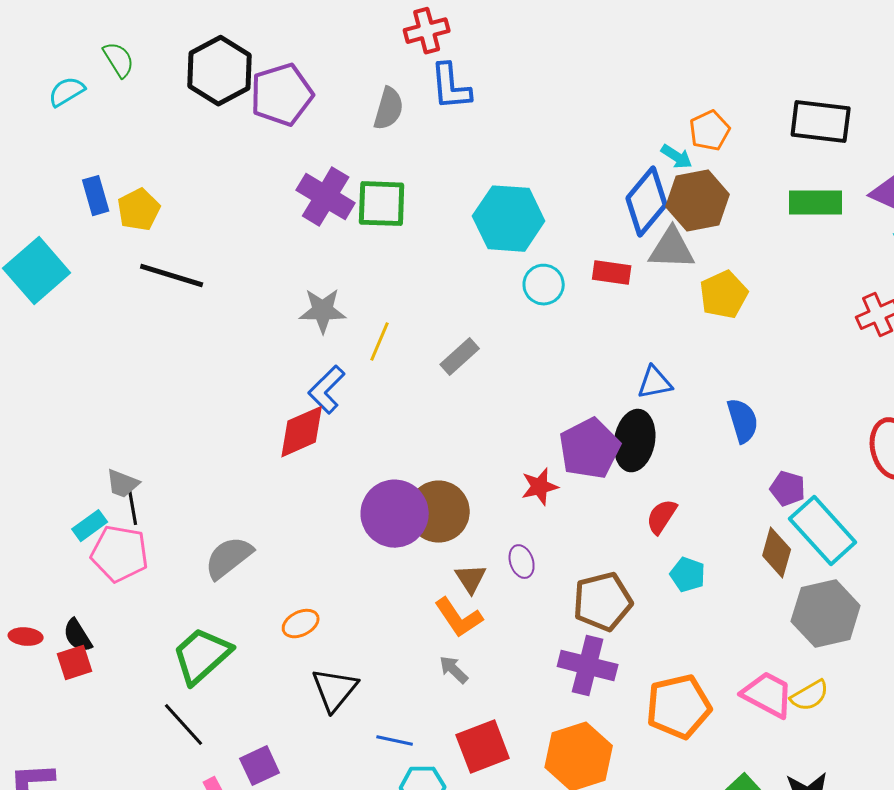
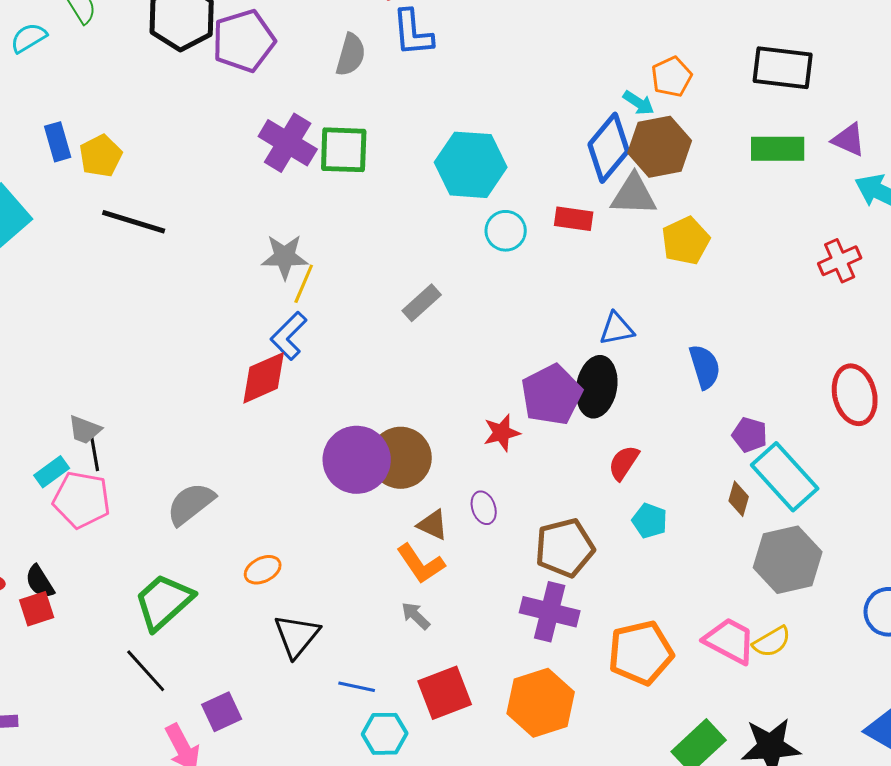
yellow line: (380, 342) -> (304, 284), moved
brown diamond: (777, 553) -> (739, 499), size x0.7
brown triangle: (471, 579) -> (433, 525), turned -32

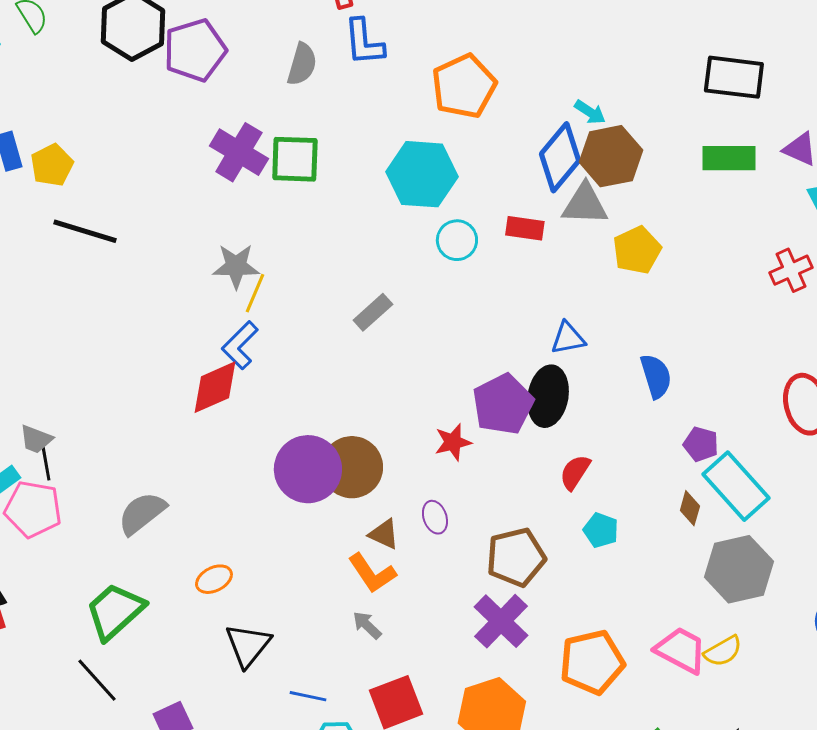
orange pentagon: (672, 77) -> (464, 86), moved, size x1.6
purple cross: (550, 612) -> (501, 621), turned 30

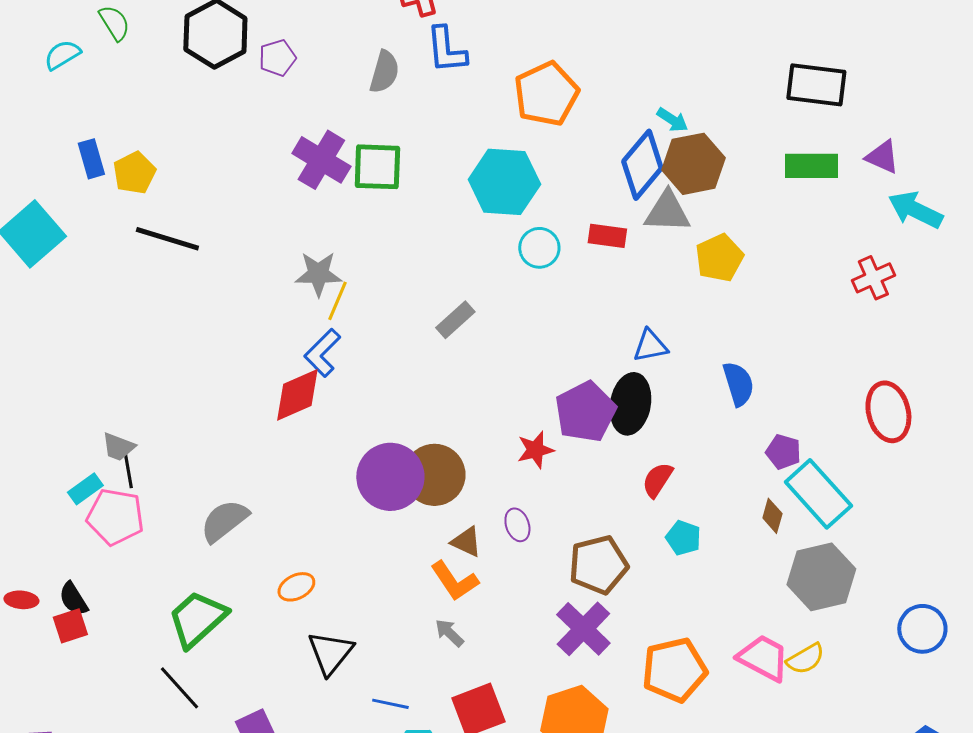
purple pentagon: (195, 50) -> (277, 58), size x0.6

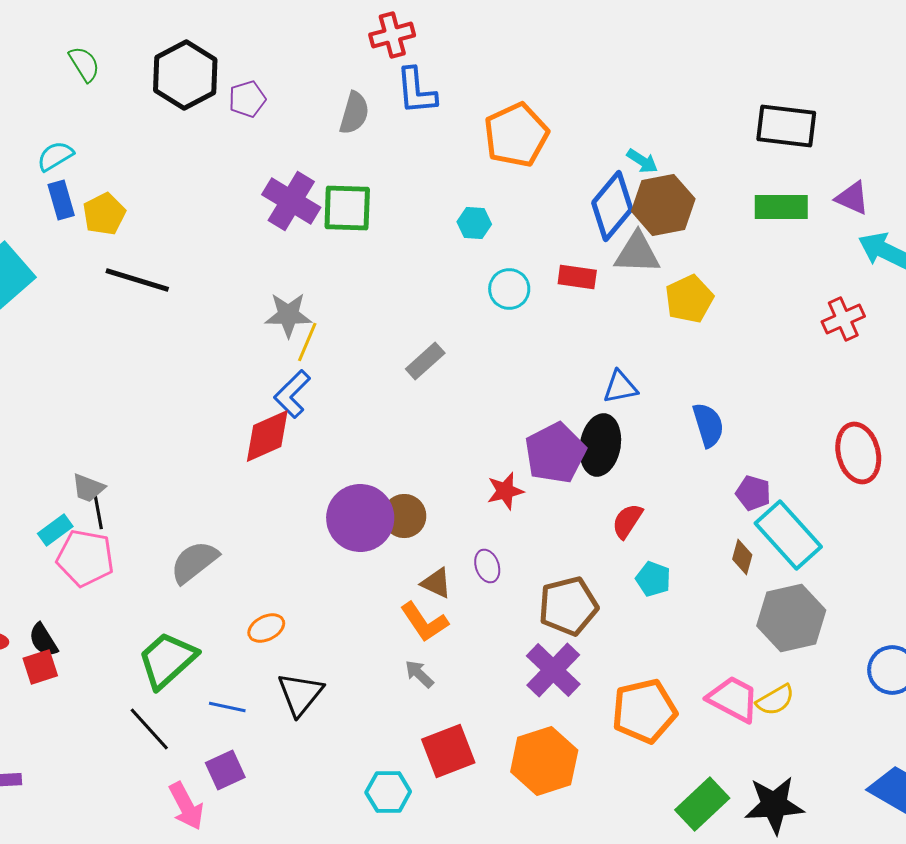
cyan semicircle: (62, 55) -> (55, 156), moved
cyan hexagon: (504, 182) -> (474, 223), size x0.5
brown circle: (434, 475) -> (404, 516), size x0.7
blue line: (390, 704) -> (227, 707), moved

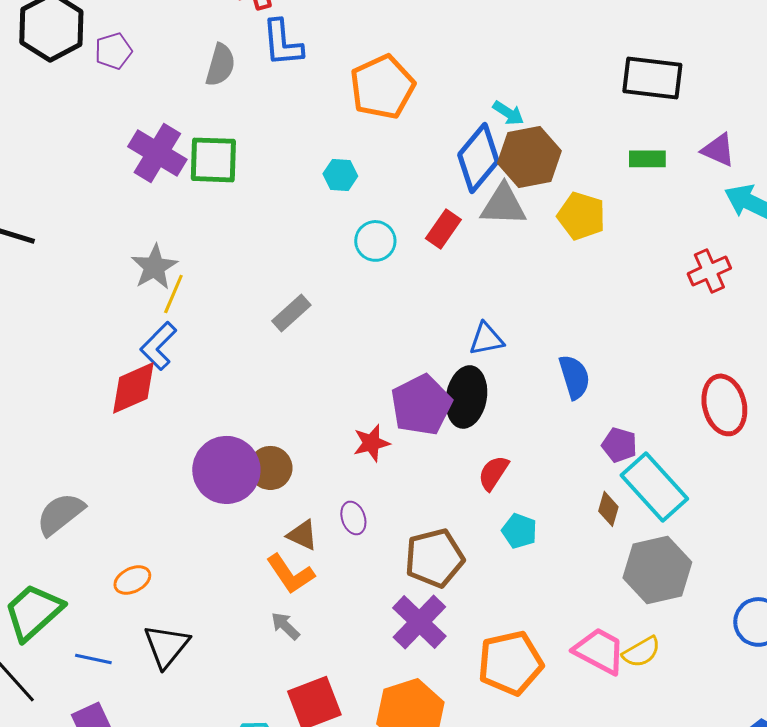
green rectangle: (781, 207) -> (647, 159), size x0.7
red rectangle: (577, 277) -> (443, 229), turned -63
yellow pentagon: (689, 299) -> (581, 216), moved, turned -30
gray star: (288, 315) -> (154, 267), turned -30

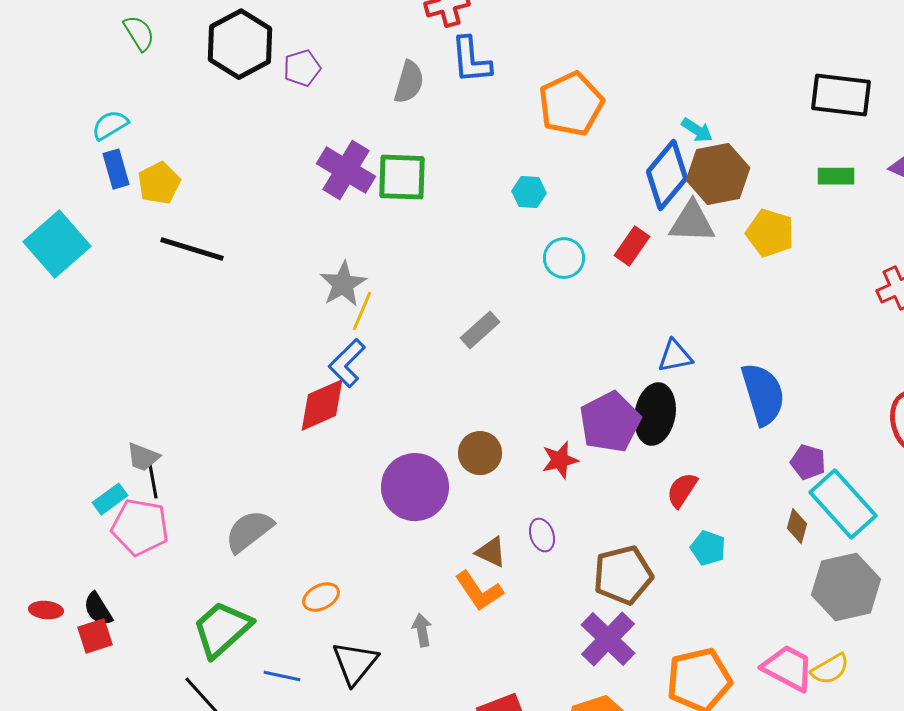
blue semicircle: (574, 377) -> (763, 394), size x1.4
brown circle: (270, 468) -> (480, 453), moved
gray arrow: (285, 626) -> (422, 630), moved, turned 36

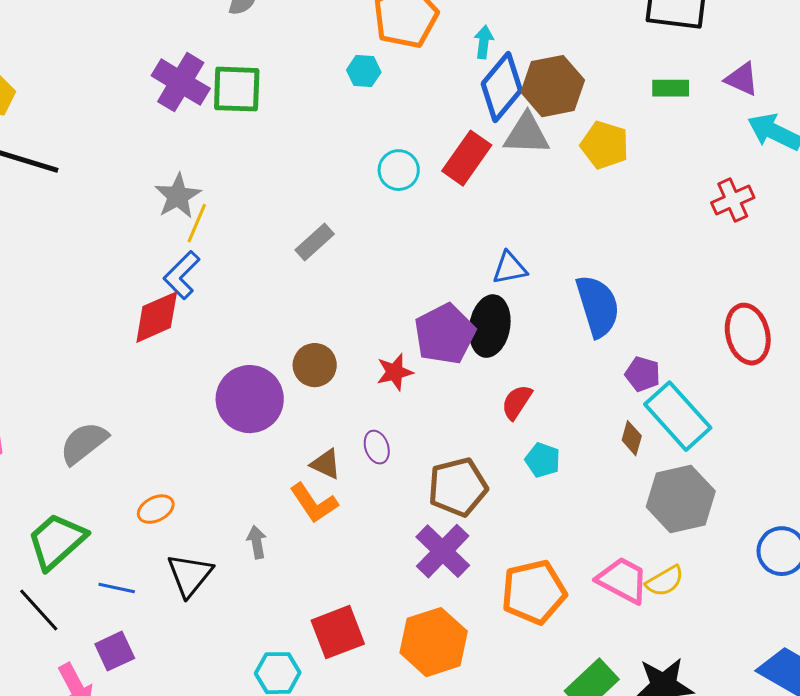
cyan arrow: (697, 130) -> (484, 42), moved, turned -116
cyan hexagon: (529, 192) -> (364, 71), moved
red rectangle: (632, 246) -> (467, 158), size x1.4

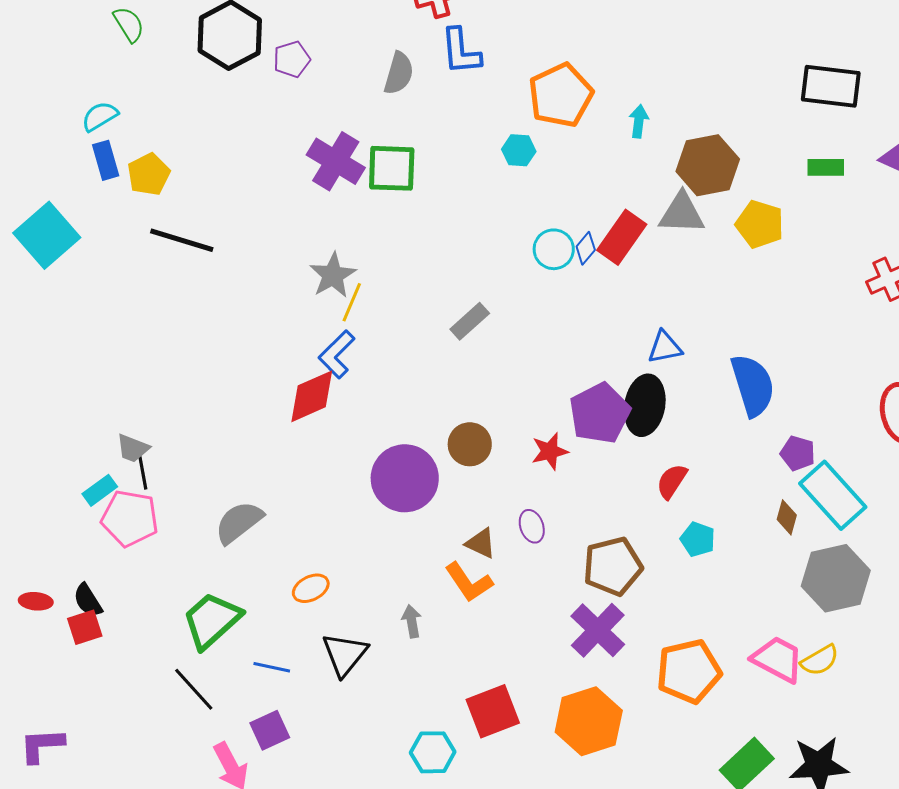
blue diamond: (502, 87) -> (586, 248), moved, size x0.5

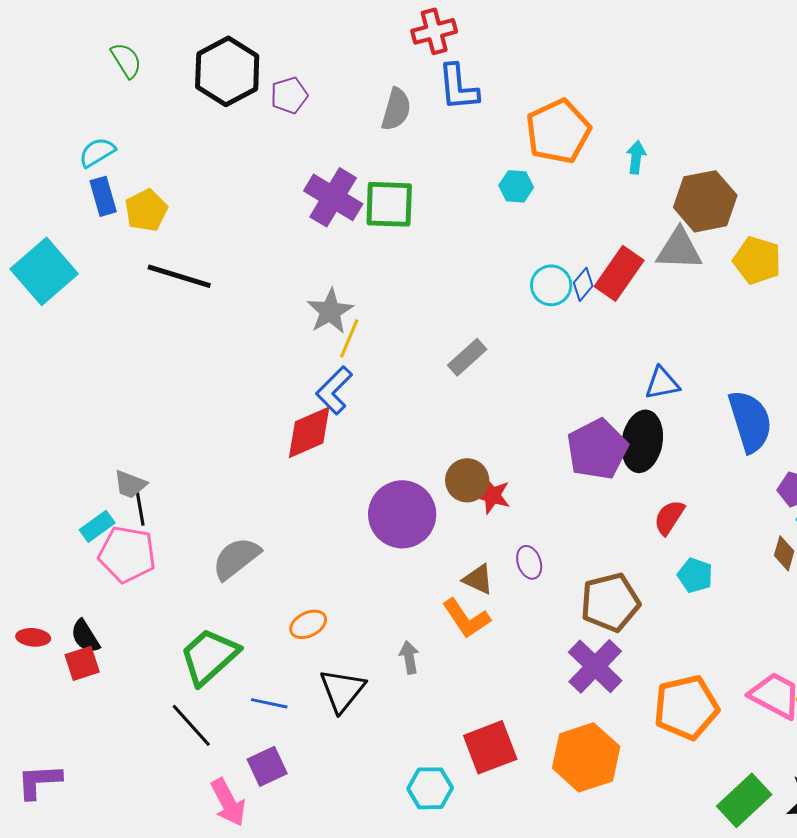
red star: (550, 451) -> (492, 495), moved, turned 30

